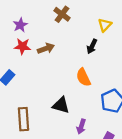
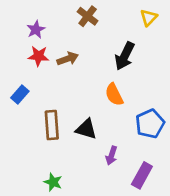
yellow triangle: (105, 25) -> (149, 18), moved
black arrow: (92, 46) -> (125, 56), size x1.5
brown rectangle: (23, 119) -> (52, 125), moved

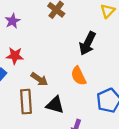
red star: (38, 56) -> (15, 56), moved
brown arrow: (68, 59) -> (39, 79), moved, turned 54

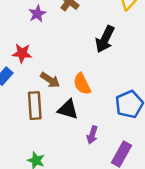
purple star: (13, 21) -> (37, 14), moved
orange semicircle: (79, 76) -> (82, 84), moved

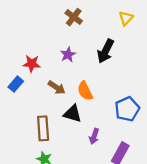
purple star: (37, 14) -> (68, 55), moved
brown rectangle: (35, 106) -> (43, 128), moved

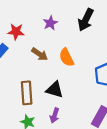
black triangle: (73, 114) -> (55, 90), moved
purple arrow: (94, 136) -> (55, 115), moved

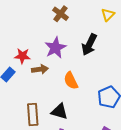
purple star: (50, 23) -> (55, 48), size x1.5
brown arrow: (40, 54) -> (40, 69), moved, turned -42

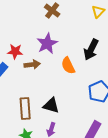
black arrow: (89, 45) -> (91, 50), moved
orange semicircle: (71, 81) -> (68, 66), moved

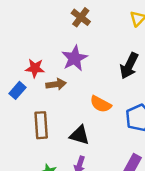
orange semicircle: (68, 66) -> (101, 104), moved, turned -36
brown rectangle: (25, 109) -> (41, 125), moved

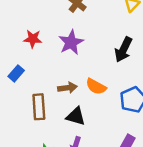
red star: (35, 68) -> (33, 39), moved
brown arrow: (56, 84) -> (67, 88), moved

